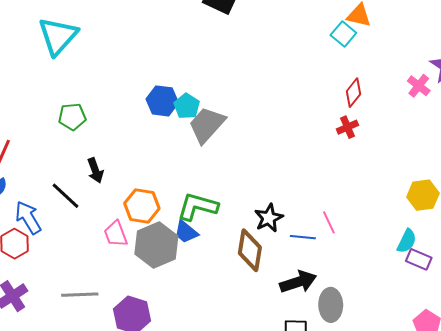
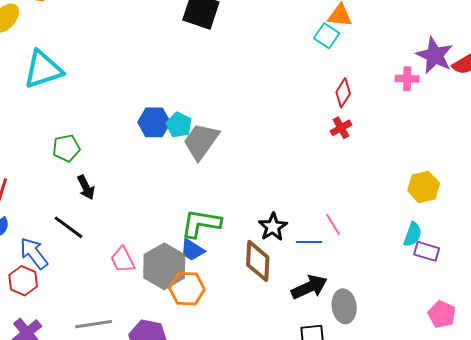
cyan triangle: (58, 36) -> (43, 70), turned 36
pink cross: (419, 86) -> (407, 79), turned -30
black arrow: (95, 170) -> (86, 187), moved
orange hexagon: (142, 206) -> (187, 289), moved

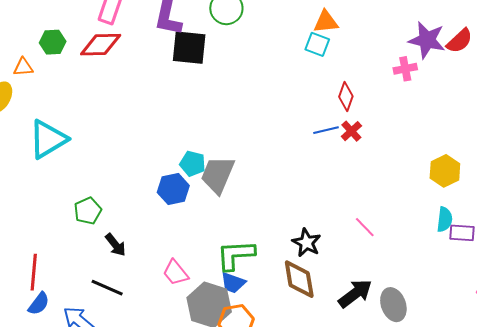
blue hexagon: (154, 122) -> (173, 189), moved
blue line: (309, 242) -> (326, 130), moved
pink trapezoid: (123, 260) -> (176, 273), moved

